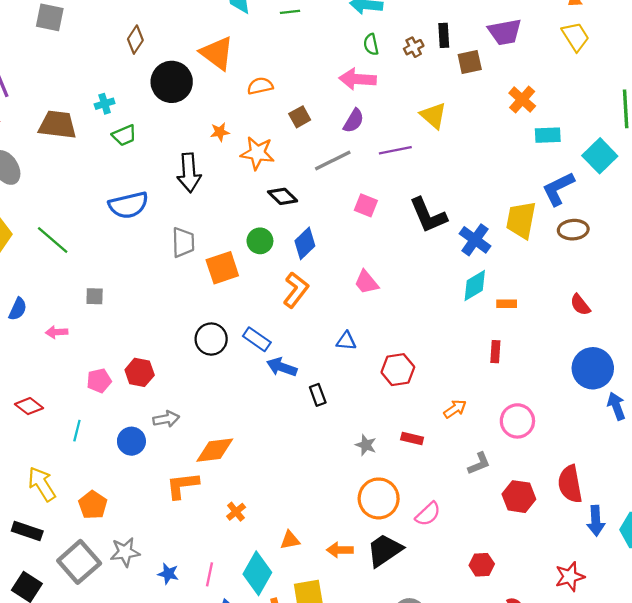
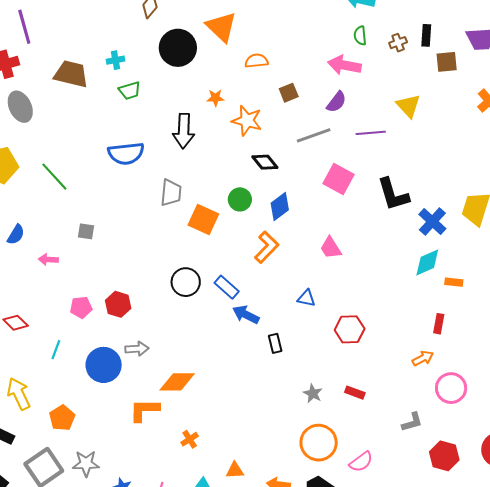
pink square: (366, 205) -> (338, 179), size x1.4
orange square: (222, 268) -> (203, 220), turned 36
orange arrow: (455, 409) -> (423, 358), moved
blue circle: (131, 441) -> (104, 365), size x1.4

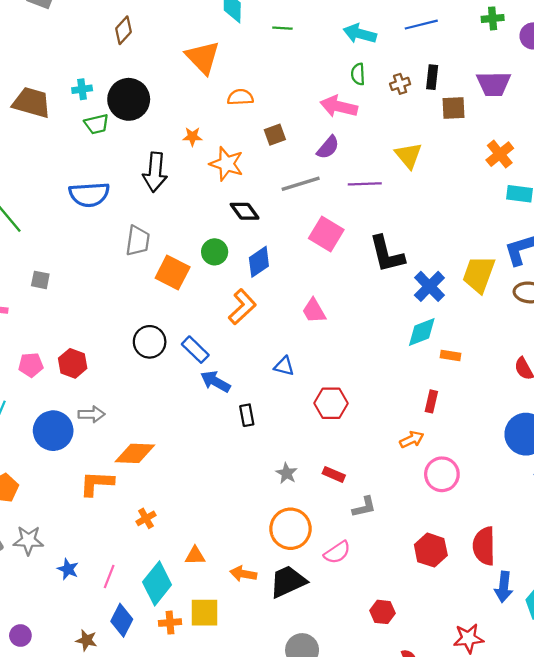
black circle: (178, 48) -> (129, 99), moved
gray L-shape: (412, 422) -> (364, 507), moved

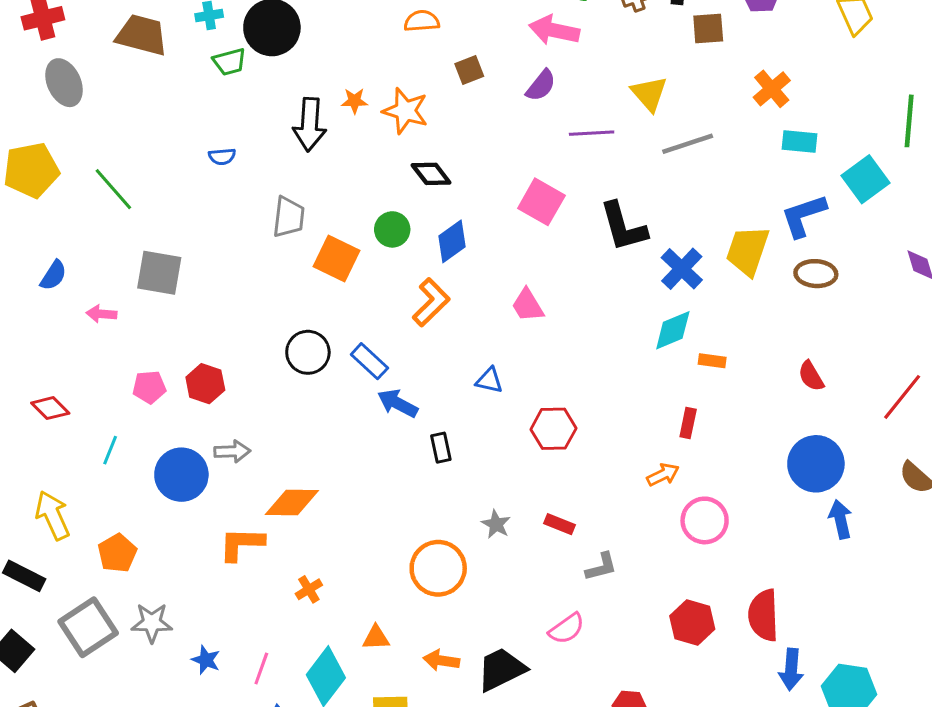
orange star: (192, 137) -> (355, 101), moved
gray line: (301, 184) -> (688, 144), moved
blue semicircle: (89, 194) -> (222, 157), size x0.5
gray square: (40, 280) -> (159, 273), size x1.8
orange circle: (290, 529) -> (438, 568), moved

